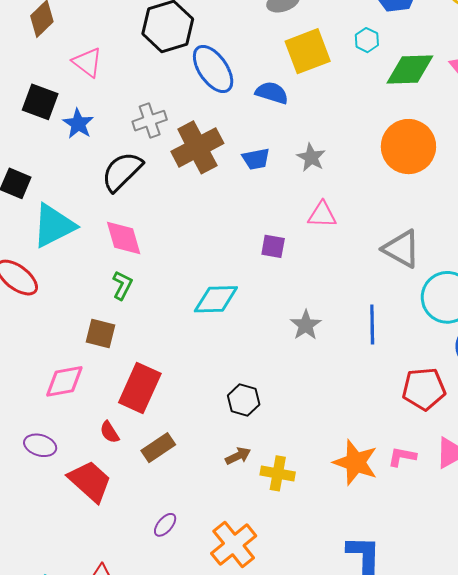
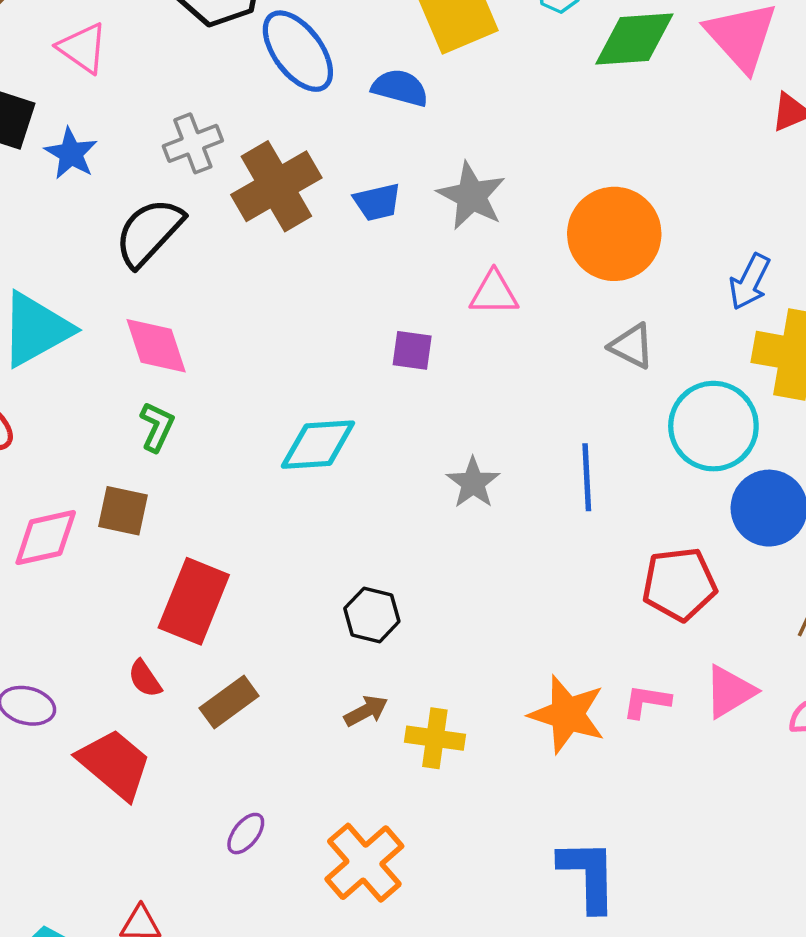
orange circle: (408, 147) -> (614, 234), moved
gray star: (311, 157) -> (471, 196), size x1.4
gray triangle: (401, 249) -> (632, 346), size x0.7
pink diamond: (64, 381) -> (46, 538), moved

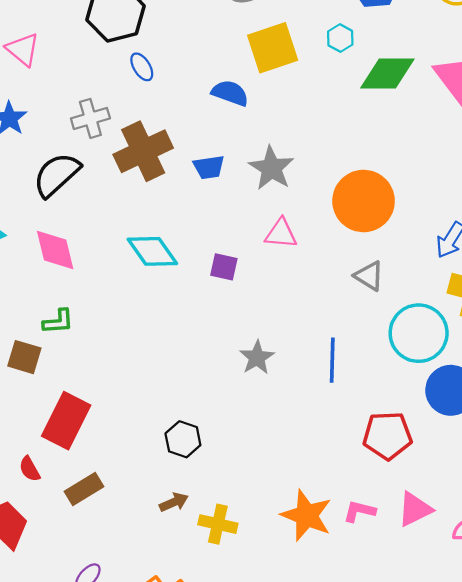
blue ellipse: (298, 51) -> (142, 67), moved, size x0.5
green L-shape: (157, 427) -> (58, 322), moved, turned 56
cyan diamond: (318, 445) -> (152, 251), moved, turned 54

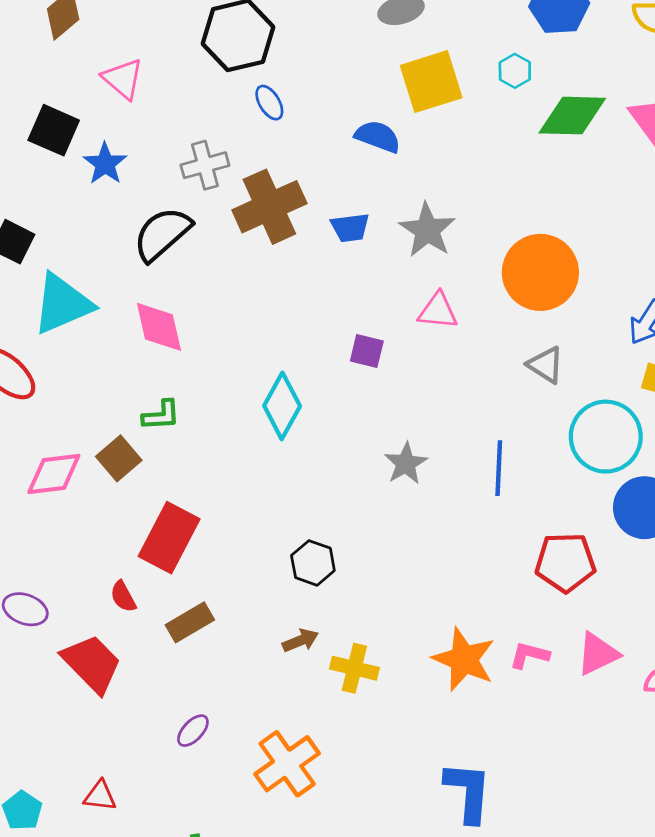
cyan diamond: (152, 251) -> (282, 406), moved, turned 63
brown square: (24, 357) -> (119, 458), turned 32

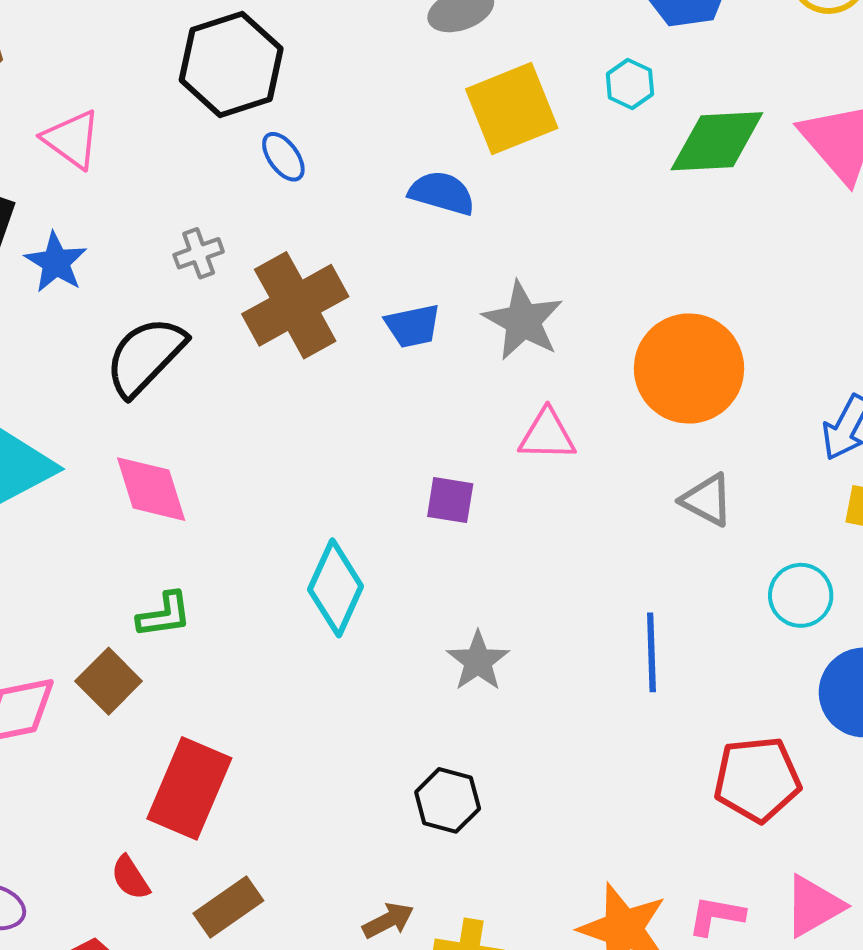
gray cross: (205, 165) -> (199, 253), size x0.7
cyan circle: (606, 437) -> (801, 595), size x0.6
gray star: (406, 463) -> (478, 661), moved
black hexagon: (313, 563) -> (448, 800), moved

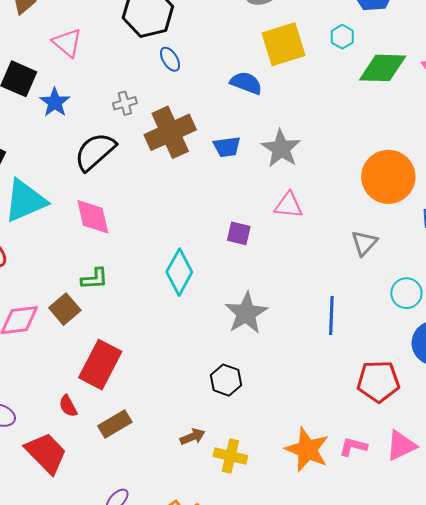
orange circle: (689, 368) -> (388, 177), moved
gray triangle: (707, 500) -> (364, 243), turned 40
gray star: (478, 661) -> (246, 313), size x1.4

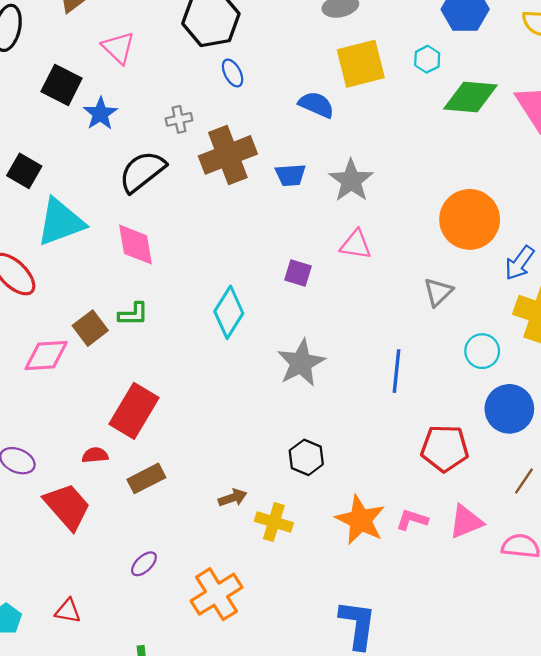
brown square: (65, 309) -> (90, 328), moved
black hexagon: (226, 380) -> (306, 457), moved
red semicircle: (68, 406) -> (95, 455), turned 110

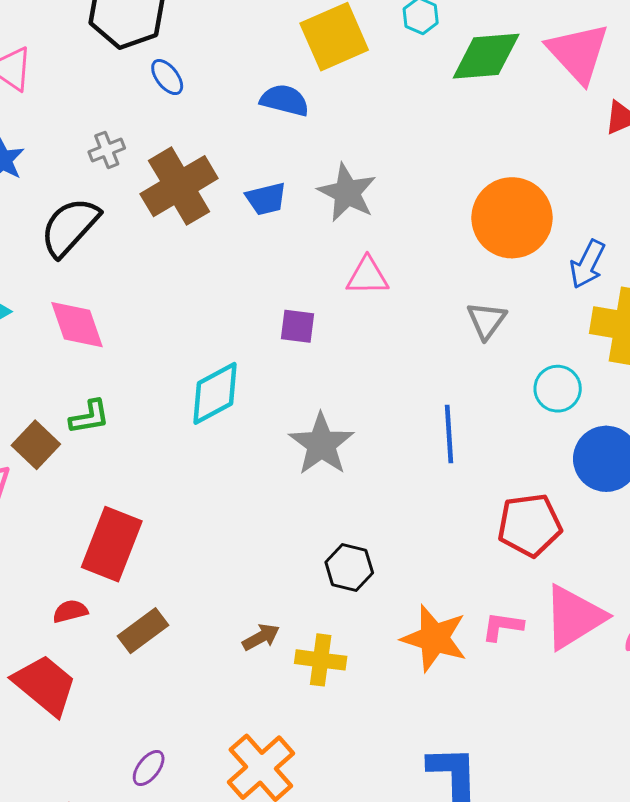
cyan diamond: (229, 312) -> (215, 393), turned 39
pink triangle: (466, 522) -> (574, 617), size x1.4
purple ellipse: (144, 564) -> (149, 768), moved

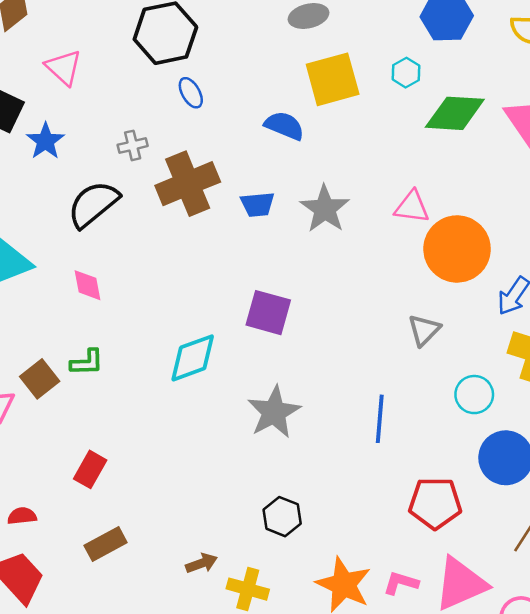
pink triangle: (367, 276) -> (412, 207), moved
pink diamond: (77, 325) -> (88, 285), size x0.7
purple square: (297, 326) -> (268, 313), size x1.5
red rectangle: (112, 544) -> (90, 469), size x0.6
red semicircle: (70, 611) -> (22, 516), moved

